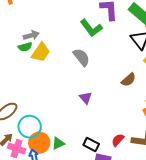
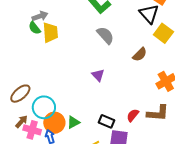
green semicircle: (25, 47) -> (35, 28), turned 72
yellow trapezoid: (41, 52) -> (50, 32), turned -35
gray semicircle: (81, 57) -> (105, 35), moved

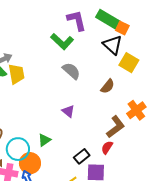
brown L-shape: (158, 113) -> (116, 127), moved, turned -35
black rectangle: (106, 121) -> (82, 156), turned -56
green triangle: (73, 122) -> (44, 140), moved

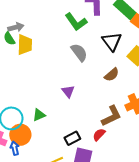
black triangle: (113, 45) -> (112, 41), moved

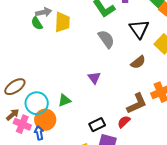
yellow trapezoid: (25, 45) -> (62, 22), moved

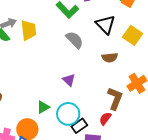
brown semicircle: (138, 62) -> (110, 58), turned 42
cyan circle: (37, 103) -> (68, 114), moved
brown L-shape: (137, 103) -> (115, 98), turned -35

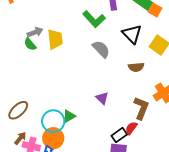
purple triangle: (69, 80) -> (102, 98), moved
cyan circle: (68, 114) -> (53, 121), moved
black rectangle: (79, 126) -> (119, 135), moved

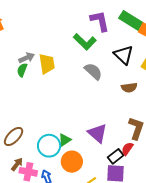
green semicircle: (30, 44) -> (22, 70), turned 64
purple triangle: (102, 98) -> (97, 133), moved, size x1.5
orange circle: (53, 138) -> (72, 162), moved

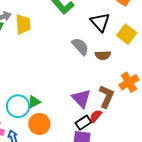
gray semicircle: (93, 71) -> (80, 46), moved
purple triangle: (97, 133) -> (81, 99), moved

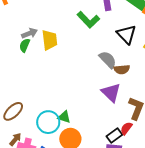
brown semicircle: (103, 55) -> (122, 69), moved
purple triangle: (81, 99) -> (111, 93), moved
green triangle: (34, 102) -> (64, 117), turned 48

